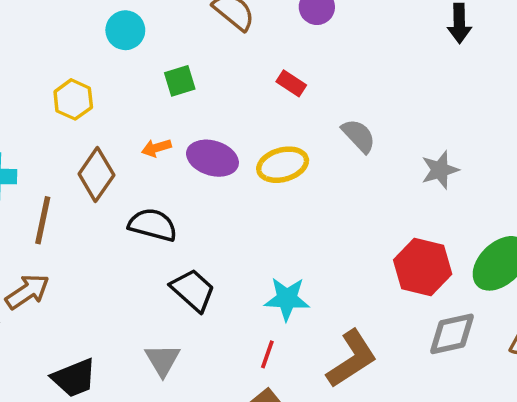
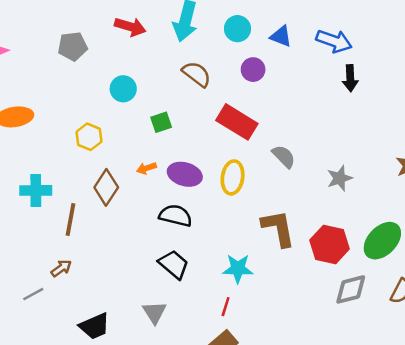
red rectangle: (291, 83) -> (237, 122), size x2.0
yellow ellipse: (283, 165) -> (233, 177), turned -64
black semicircle: (153, 225) -> (176, 216), moved
brown arrow: (27, 292) -> (61, 268), size x0.7
brown L-shape: (352, 359) -> (278, 228), moved, turned -66

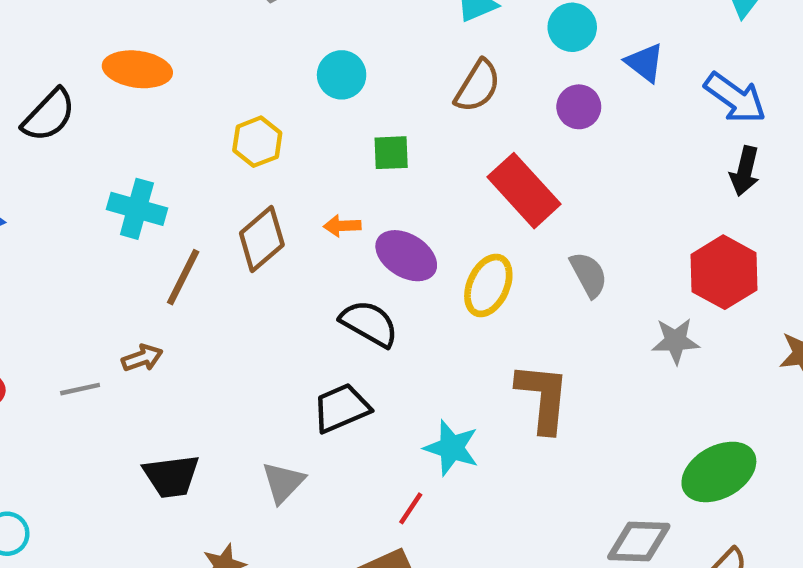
brown semicircle: (197, 74) -> (478, 86), turned 68
red hexagon: (330, 245) -> (724, 272), moved
black trapezoid: (174, 264) -> (341, 408), turned -80

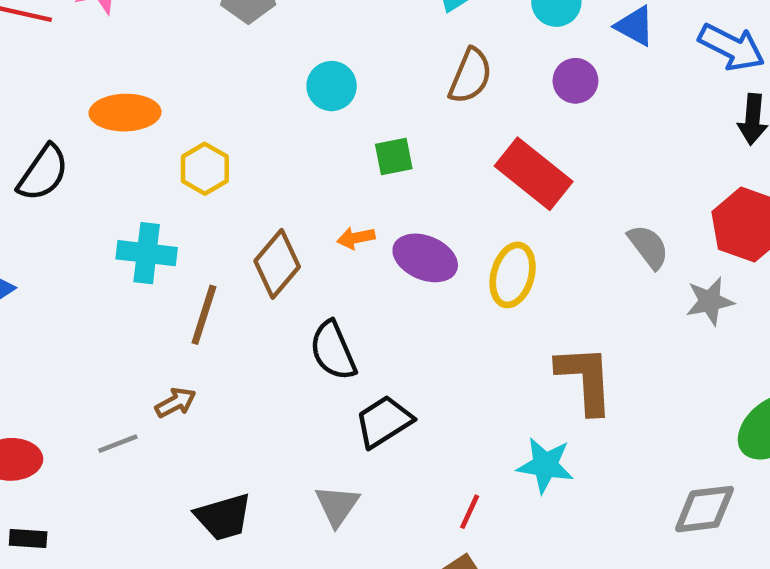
yellow hexagon: (257, 142) -> (205, 169), moved
gray semicircle: (589, 275) -> (648, 247), moved
black semicircle: (369, 323) -> (333, 351), moved, turned -134
cyan star: (452, 448) -> (545, 465), moved

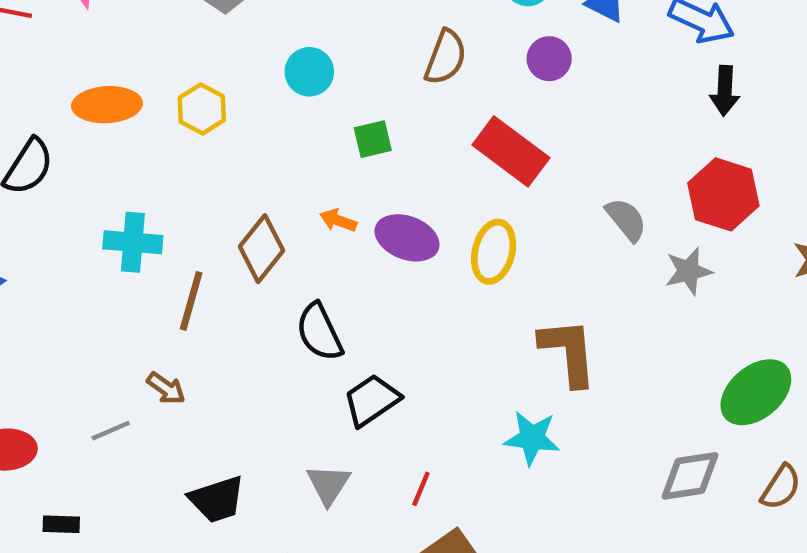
yellow hexagon: (205, 169) -> (202, 109), moved
orange arrow: (356, 238) -> (338, 220), turned 33
brown arrow: (175, 403) -> (166, 388), turned 66
red line: (470, 512) -> (421, 489), moved
black rectangle: (28, 539) -> (61, 524), moved

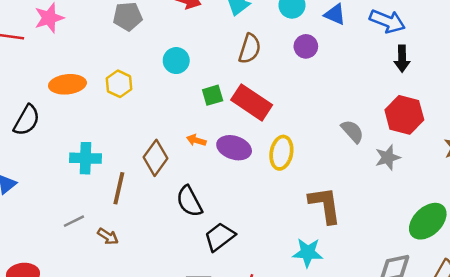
red rectangle: (511, 151) -> (252, 102), moved
gray line: (111, 431) -> (74, 221), moved

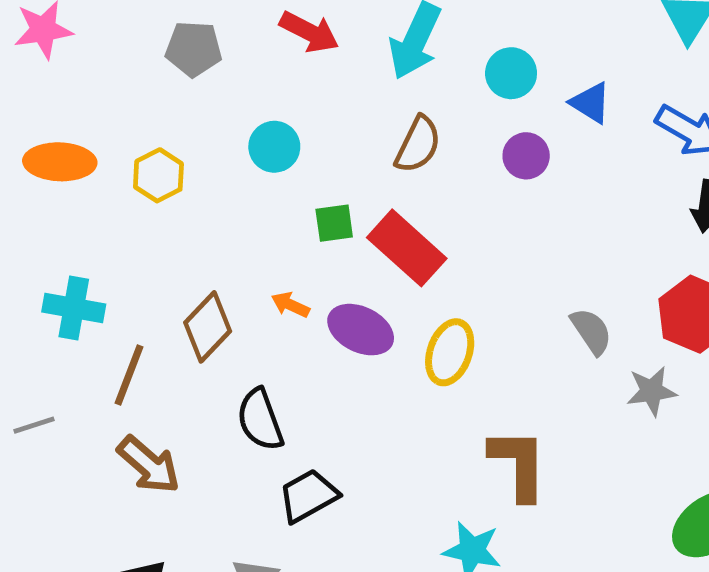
brown arrow: (108, 236) -> (149, 465), moved, size x1.6

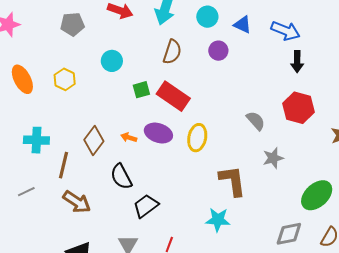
orange ellipse: (60, 162) -> (22, 79), turned 68
orange arrow: (290, 305) -> (129, 137), moved
gray star: (651, 391) -> (273, 158), moved

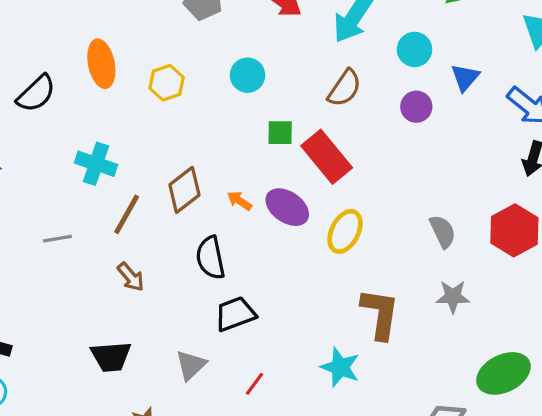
blue triangle: (243, 25) -> (465, 77), turned 30
brown arrow: (77, 202) -> (131, 277), size x0.7

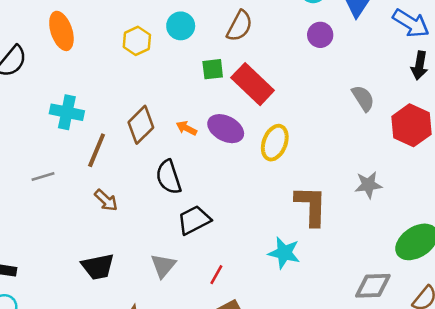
yellow hexagon: (167, 83) -> (137, 41), moved
brown semicircle: (345, 88) -> (240, 26), moved
gray semicircle: (443, 231) -> (363, 98), moved

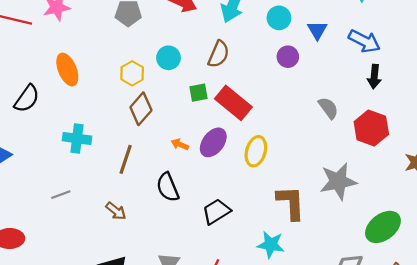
brown diamond: (141, 125) -> (141, 109), moved
purple ellipse: (226, 129) -> (213, 142), turned -76
brown line: (97, 150) -> (126, 159), moved
gray star: (368, 185) -> (338, 181), size x1.6
black trapezoid: (194, 220) -> (216, 212), moved

